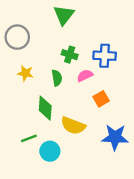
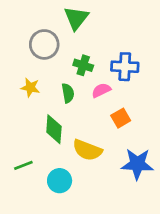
gray circle: (17, 37) -> (44, 44), moved
green line: (29, 138) -> (23, 165), moved

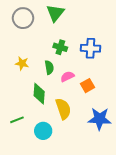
gray circle: (44, 44) -> (23, 18), moved
pink semicircle: (101, 90) -> (67, 76), moved
yellow semicircle: (87, 150) -> (63, 109), turned -130

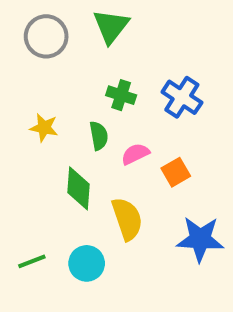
blue cross: (90, 48) -> (182, 97), turned 30
green line: (17, 120) -> (32, 261), moved

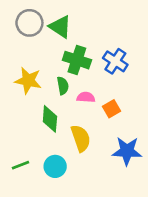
green triangle: (111, 26) -> (60, 27), moved, turned -35
green cross: (121, 95) -> (77, 60), size x1.5
yellow star: (44, 128) -> (28, 81), size x1.5
pink semicircle: (135, 154) -> (86, 97), turned 30

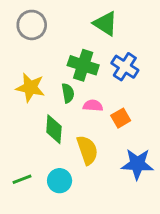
green triangle: (60, 27) -> (105, 24), moved

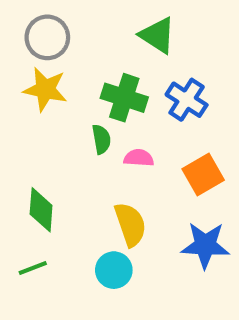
yellow star: (30, 88) -> (45, 89), moved
orange square: (121, 118) -> (203, 175), moved, size x1.4
green diamond: (54, 129) -> (41, 210), moved
cyan circle: (60, 181) -> (114, 270), moved

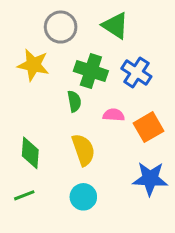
gray circle: (47, 37) -> (61, 27), moved
pink semicircle: (139, 158) -> (114, 115), moved
yellow semicircle: (130, 224) -> (83, 150), moved

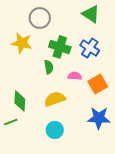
green triangle: (115, 26) -> (91, 14), moved
yellow semicircle: (83, 150) -> (55, 99), turned -90
green line: (24, 195) -> (11, 122), moved

